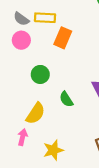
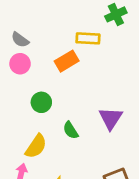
yellow rectangle: (45, 18) -> (88, 38), moved
orange rectangle: (63, 38) -> (67, 61), turned 36

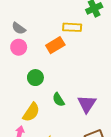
purple triangle: (111, 118) -> (87, 104), moved

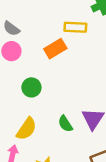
green semicircle: (58, 100) -> (65, 124), moved

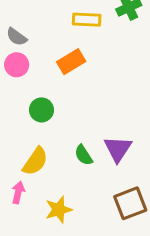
yellow rectangle: (75, 27) -> (87, 20), moved

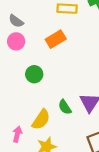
yellow semicircle: (35, 161) -> (41, 120), moved

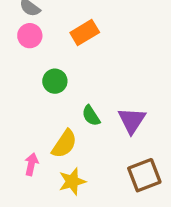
green semicircle: (65, 107) -> (91, 116), moved

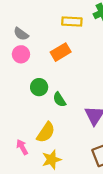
green semicircle: (91, 116) -> (59, 100), moved
pink arrow: (31, 164) -> (22, 147), turned -42

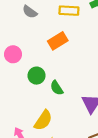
gray semicircle: (21, 34) -> (30, 12), moved
pink circle: (21, 54) -> (13, 54), moved

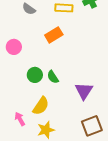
green circle: (37, 76) -> (35, 75), moved

